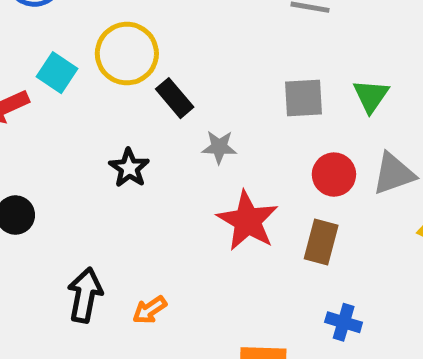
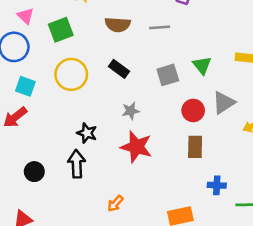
cyan square: (57, 73) -> (25, 86), moved
black rectangle: (175, 98) -> (119, 69), moved
red star: (248, 221) -> (136, 147), moved
black arrow: (85, 295) -> (77, 164), moved

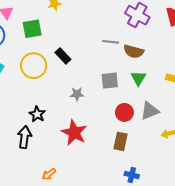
brown semicircle: (118, 25) -> (134, 51), moved
black rectangle: (119, 69) -> (63, 56), moved
gray star: (131, 111) -> (77, 94), moved

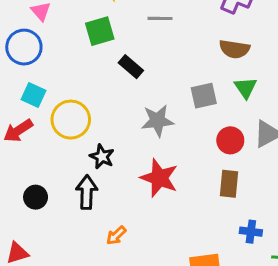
green square: (32, 29) -> (100, 31), moved
gray line: (110, 42) -> (160, 18), moved
yellow circle: (34, 66) -> (71, 120), moved
gray star: (77, 94) -> (157, 121), size x1.5
orange arrow: (49, 174) -> (116, 235), moved

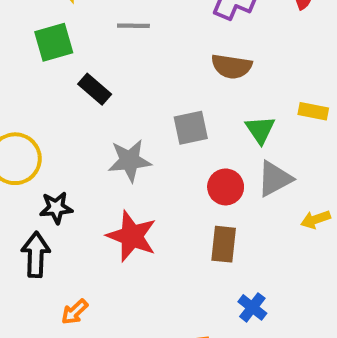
green triangle: (246, 88) -> (260, 130), moved
black star: (102, 157) -> (56, 208), turned -30
blue cross: (251, 232) -> (252, 307), turned 30

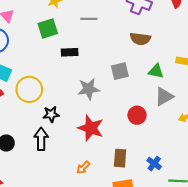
black rectangle: (95, 89) -> (70, 52), turned -42
green triangle: (260, 130) -> (156, 71), turned -42
red circle: (226, 187) -> (137, 115), moved
brown rectangle: (224, 244) -> (120, 158), moved
orange arrow: (75, 312) -> (83, 168), moved

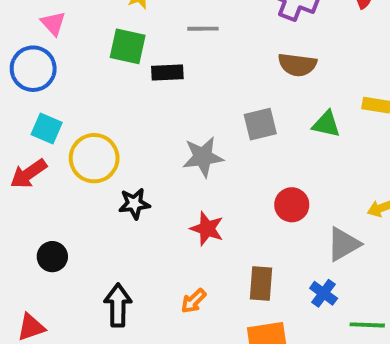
green square: (48, 29) -> (128, 46), turned 30
black rectangle: (70, 52) -> (167, 72), moved
gray triangle: (164, 96) -> (343, 244), moved
red star: (91, 128) -> (207, 229), size x0.7
black arrow: (41, 139) -> (118, 305), moved

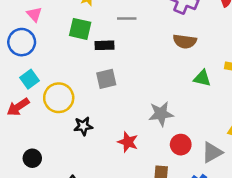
gray square: (260, 124) -> (106, 79), moved
cyan square: (47, 129) -> (30, 79), turned 30
gray star: (203, 157) -> (161, 114), moved
red circle: (292, 205) -> (181, 145), moved

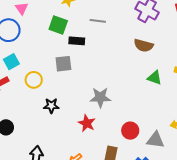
gray square: (106, 79) -> (63, 64), moved
yellow circle: (59, 98) -> (34, 80), size x0.7
gray star: (161, 114) -> (100, 97), moved
gray triangle: (212, 152) -> (155, 140), turned 30

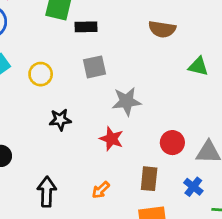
brown semicircle: (144, 45) -> (162, 29), moved
gray square: (63, 64) -> (95, 67), moved
yellow circle: (34, 80) -> (41, 74), moved

